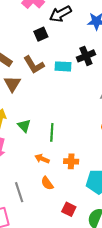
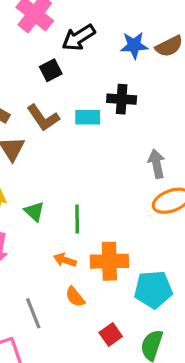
black cross: (86, 56) -> (122, 99), turned 30
orange cross: (71, 161) -> (109, 261), size x1.6
red square: (69, 209) -> (111, 334), turned 32

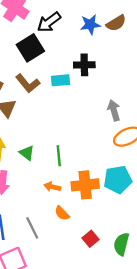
black square: (51, 70) -> (30, 48), size x1.6
cyan pentagon: (153, 289) -> (118, 180), moved

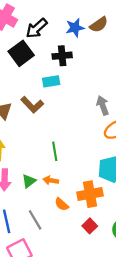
black cross: (84, 65) -> (62, 56), moved
brown L-shape: (28, 83) -> (32, 105), moved
green triangle: (27, 153) -> (29, 181), moved, turned 48
orange cross: (85, 185) -> (90, 194), moved

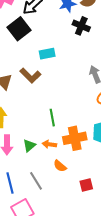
black cross: (62, 56) -> (81, 26), moved, turned 30
orange cross: (90, 194) -> (75, 138), moved
red square: (90, 226) -> (86, 185), turned 32

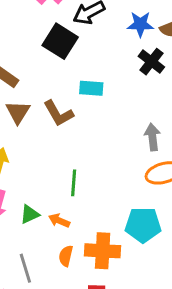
black square: (19, 29) -> (60, 41), turned -35
orange cross: (75, 138) -> (103, 251), moved
orange semicircle: (60, 166) -> (66, 256), turned 48

